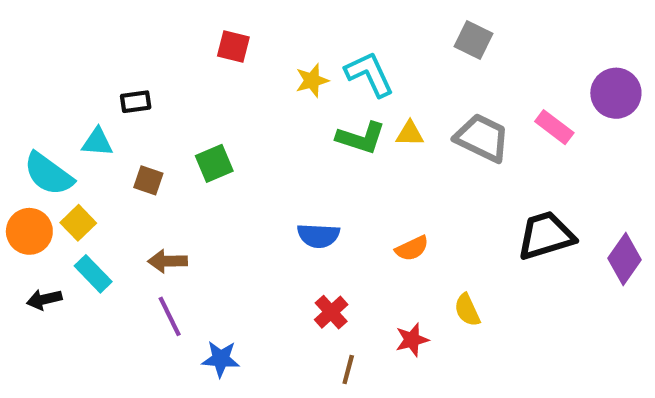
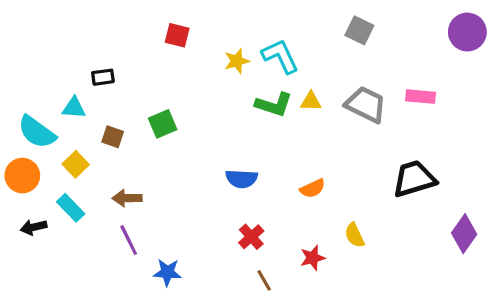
purple circle: (616, 93) -> (467, 32), moved
pink rectangle: (554, 127) -> (421, 97), turned -32
yellow square: (78, 223) -> (76, 164), moved
purple diamond: (624, 259) -> (464, 234), moved
brown line: (348, 369) -> (264, 280), turned -45

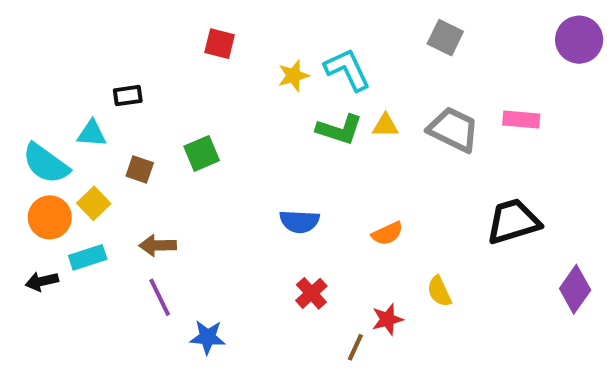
orange circle: (22, 176) -> (50, 217), moved
cyan rectangle: (71, 208) -> (88, 257), turned -64
brown line: (264, 280) -> (355, 347), moved, turned 55

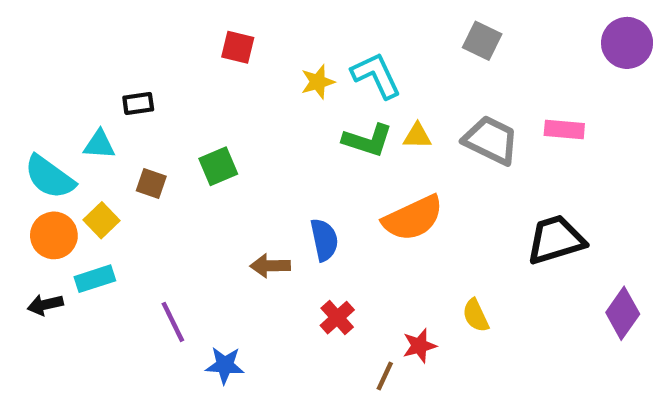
blue semicircle: (299, 221) -> (324, 240), turned -105
orange semicircle: (387, 233) -> (413, 218), moved, size x1.8
brown arrow: (158, 245) -> (270, 266), moved

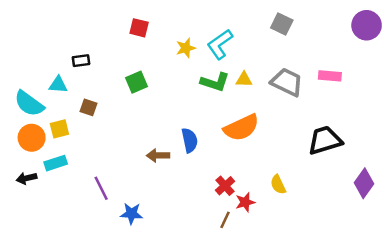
cyan L-shape: (376, 75) -> (220, 44), turned -100
green square: (218, 166) -> (137, 82), moved
yellow square: (101, 220) -> (59, 129), turned 30
red cross: (337, 318) -> (225, 186), moved

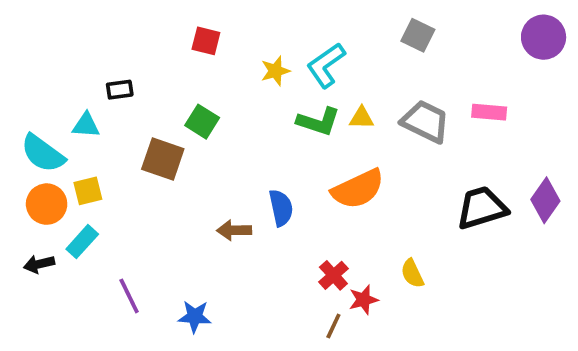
green square: (137, 82) -> (202, 122), turned -35
brown square: (88, 107) -> (163, 159), moved, size x1.6
cyan rectangle: (56, 163) -> (82, 242), turned -30
purple diamond: (364, 183) -> (545, 200), moved
purple line: (101, 188) -> (129, 296), moved

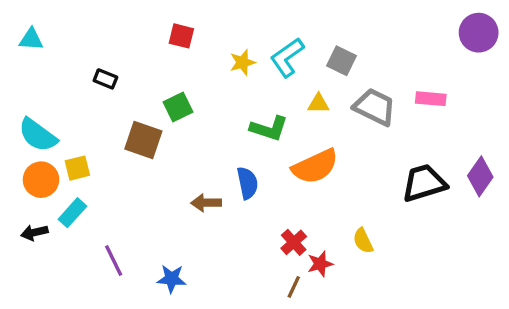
gray square: (418, 35) -> (342, 61), moved
black rectangle: (120, 90) -> (105, 79), turned 30
green square: (202, 122) -> (178, 107), turned 32
green L-shape: (318, 122) -> (269, 128), moved
cyan triangle: (86, 125) -> (31, 39), moved

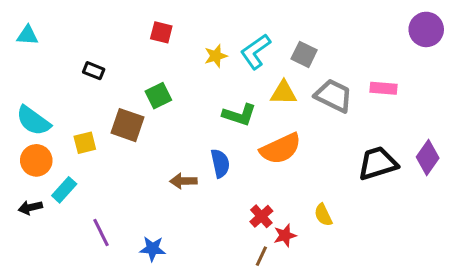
yellow triangle: (318, 104) -> (283, 93), size x1.4
yellow square: (77, 168) -> (85, 143), moved

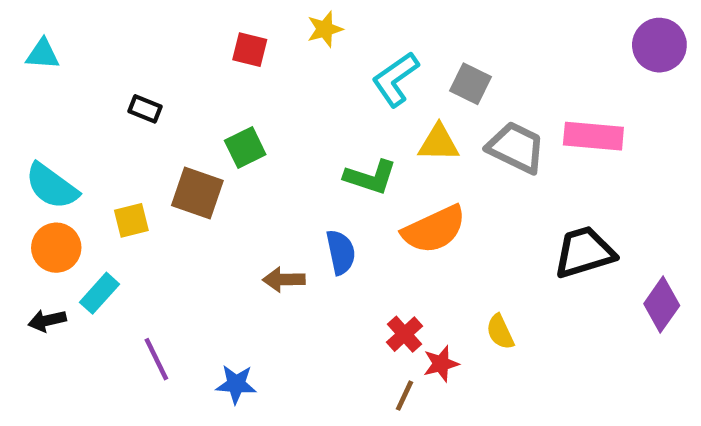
yellow star: (216, 56) -> (325, 29), moved
pink rectangle: (384, 88) -> (593, 136), size x1.4
purple diamond: (428, 157) -> (662, 305), moved

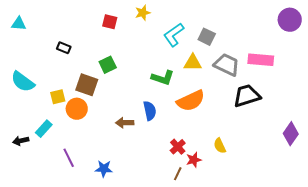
orange circle: (56, 248) -> (77, 109), moved
black trapezoid: (584, 252) -> (247, 96), moved

